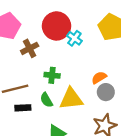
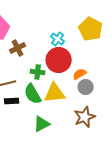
red circle: (57, 26) -> (59, 60), moved
green semicircle: (46, 100) -> (33, 94), size x1.5

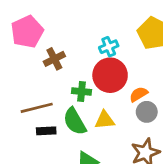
cyan cross: (58, 39) -> (109, 47), turned 32
yellow triangle: (55, 93) -> (105, 120), size x0.7

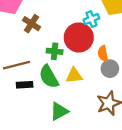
cyan cross: (109, 47) -> (91, 19), moved
brown cross: (54, 59) -> (31, 24), turned -30
orange semicircle: (139, 94) -> (103, 54), turned -70

